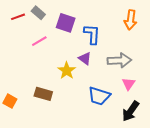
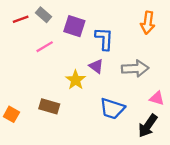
pink triangle: (129, 84) -> (157, 98), moved, turned -48

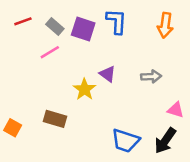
gray rectangle: (44, 15) -> (55, 26), moved
blue L-shape: (104, 39) -> (117, 21), moved
gray arrow: (135, 68) -> (151, 77), size x0.7
blue trapezoid: (112, 109) -> (126, 141), moved

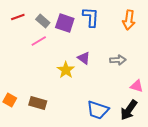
brown rectangle: (55, 119) -> (38, 103), moved

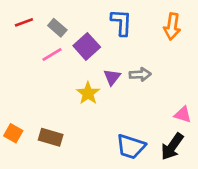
purple square: (65, 23) -> (87, 46), moved, turned 30
purple triangle: (84, 58) -> (112, 77), turned 32
gray arrow: (118, 60) -> (140, 74), moved

